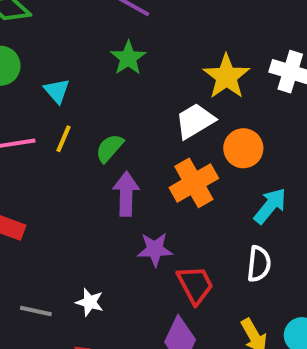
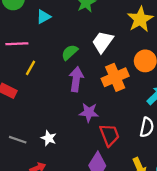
cyan triangle: (57, 91) -> (43, 17), turned 35
white trapezoid: (195, 121) -> (103, 42), moved, turned -30
yellow line: (63, 139) -> (30, 68), moved

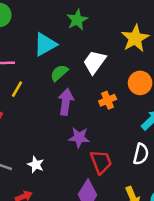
cyan triangle: (43, 17) -> (45, 44), moved, size x1.5
orange cross: (115, 77) -> (108, 100), size x0.6

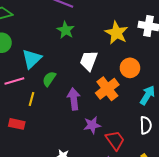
cyan triangle: (45, 44) -> (32, 59), moved
green semicircle: (59, 73) -> (49, 79), moved
orange cross: (108, 100) -> (107, 89), size x1.6

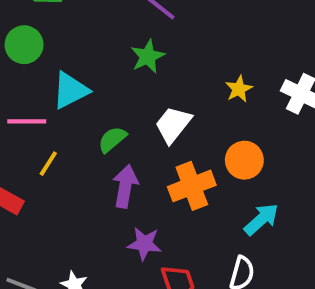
yellow star: (116, 33) -> (239, 89), size x0.6
green semicircle: (49, 79) -> (112, 139), moved

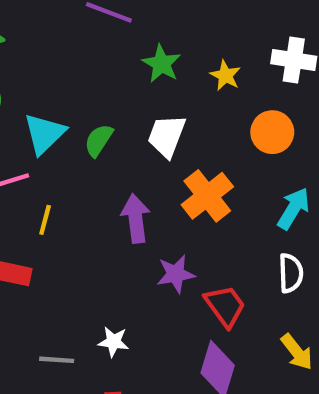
green star: (148, 56) -> (161, 64), moved
green semicircle: (112, 139) -> (99, 140), moved
orange circle: (244, 160) -> (272, 132), moved

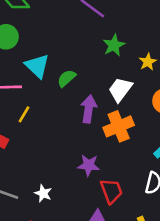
cyan triangle: (44, 134) -> (37, 66), turned -48
white trapezoid: (167, 136) -> (120, 89), moved
purple arrow: (136, 218) -> (89, 109), moved

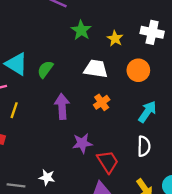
white trapezoid: (120, 89) -> (96, 69), turned 75
purple arrow: (89, 109) -> (62, 106), moved
orange cross: (119, 126) -> (102, 102), size x0.6

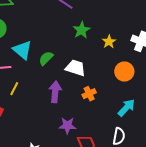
white trapezoid: (96, 69) -> (75, 68), moved

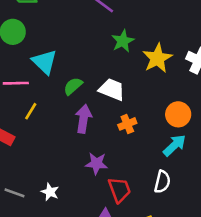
yellow star: (109, 42) -> (157, 58), size x1.6
green semicircle: (46, 58) -> (73, 86), moved
orange circle: (124, 72) -> (178, 114), moved

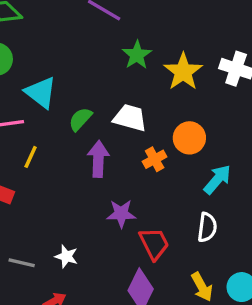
orange circle: (178, 114) -> (189, 138), moved

